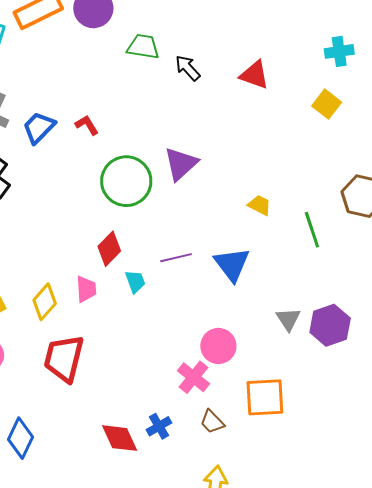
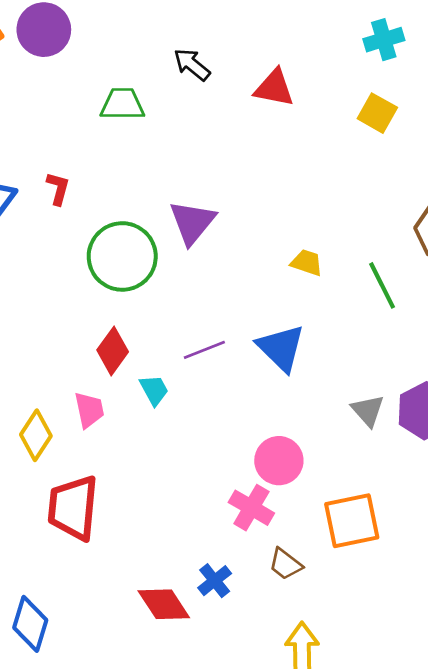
green trapezoid: (143, 47) -> (122, 104), moved
black arrow: (188, 68) -> (192, 65), moved
red L-shape: (87, 125) -> (58, 188), turned 55

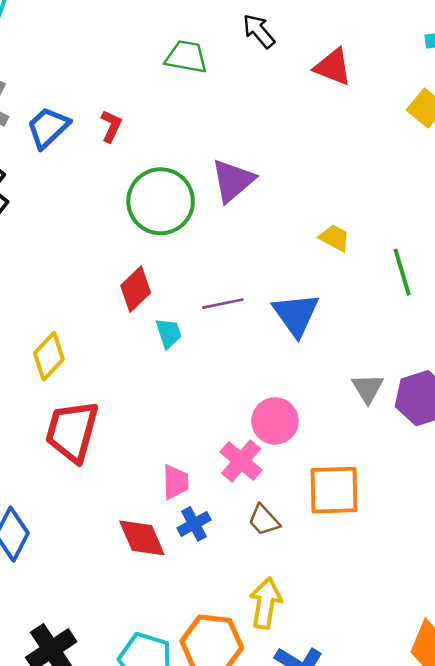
pink trapezoid: (89, 410) -> (175, 482), moved

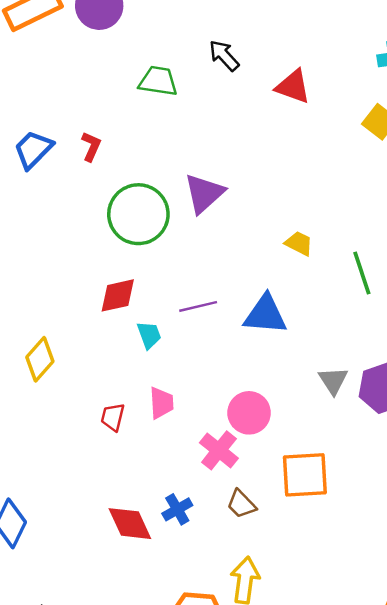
red diamond: (136, 289) -> (118, 295), turned 33
blue triangle: (296, 314) -> (265, 315), turned -48
red trapezoid: (72, 431) -> (113, 417), moved, size x0.5
pink trapezoid: (175, 482) -> (161, 403), moved

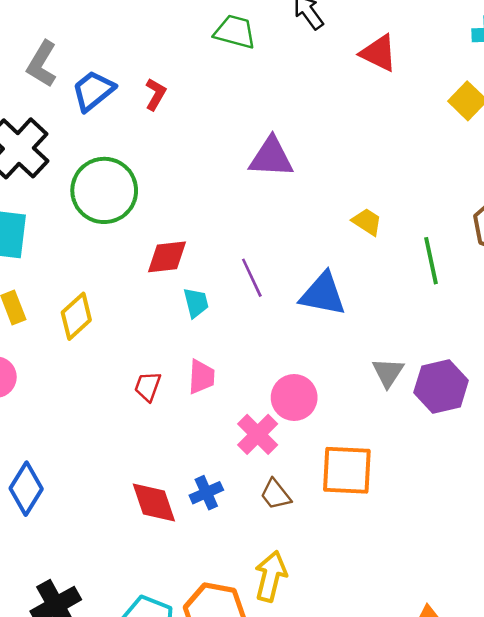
purple triangle: (204, 193) -> (271, 157), turned 39
green circle: (138, 214) -> (104, 190), moved
purple line: (198, 306) -> (252, 278), turned 72

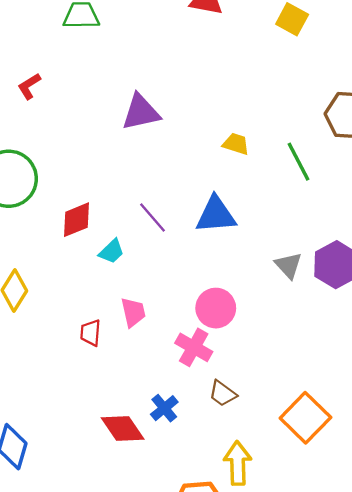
red L-shape: (156, 94) -> (29, 86), turned -136
cyan trapezoid: (196, 303) -> (112, 251), turned 76
orange square: (347, 470) -> (305, 418), moved, turned -33

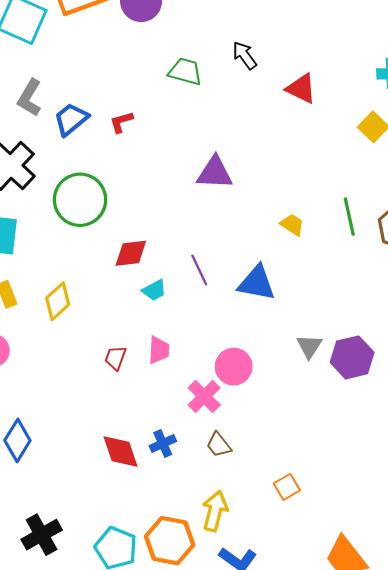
green line: (299, 162) -> (349, 217), moved
orange square: (305, 418) -> (287, 487), size x0.6

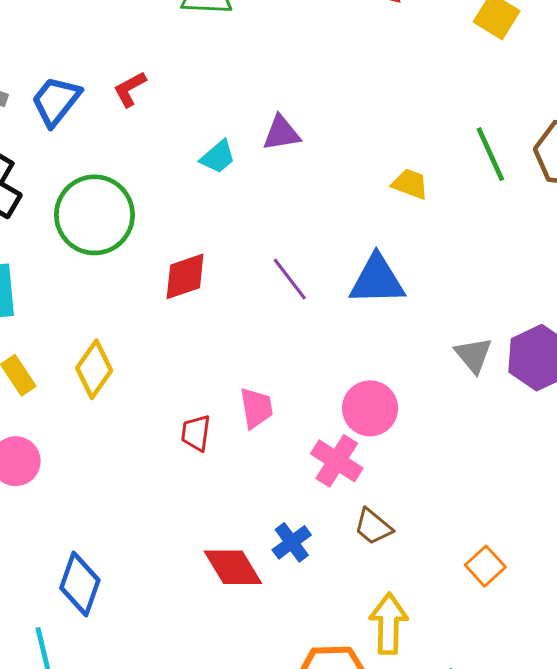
purple triangle: (215, 173) -> (281, 133), size x0.7
cyan trapezoid: (154, 290) -> (218, 157), moved

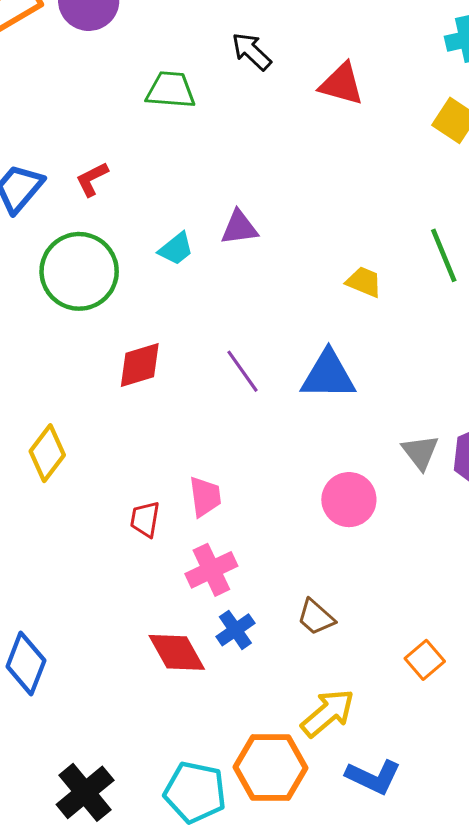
green circle: (94, 215) -> (79, 271), moved
pink circle: (370, 408) -> (349, 500), moved
pink cross: (337, 461) -> (211, 570), moved, turned 30
yellow arrow: (389, 624) -> (328, 713), turned 46

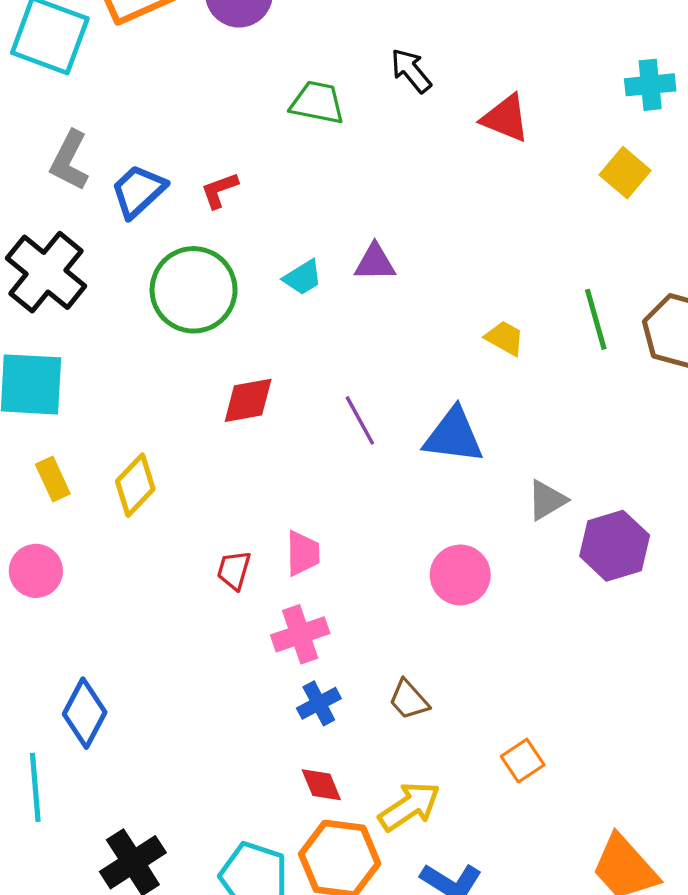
gray triangle: (420, 452) -> (547, 500), moved, turned 30
red diamond: (177, 652) -> (321, 785), moved, size x0.7

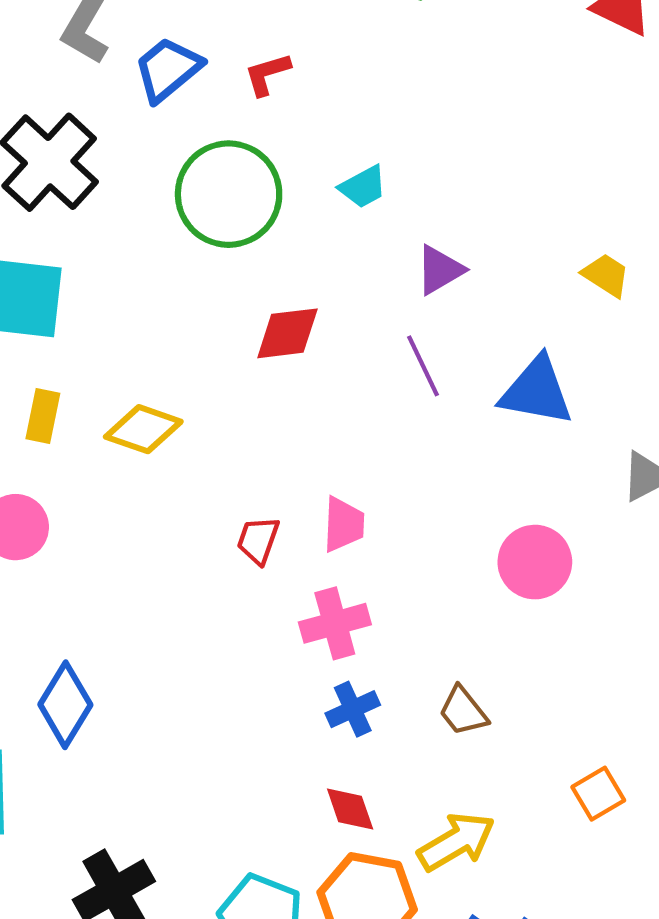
purple triangle: (375, 263) -> (440, 270), moved, turned -33
yellow rectangle: (53, 479) -> (43, 416), turned 33
yellow diamond: (135, 485) -> (143, 429), turned 62

